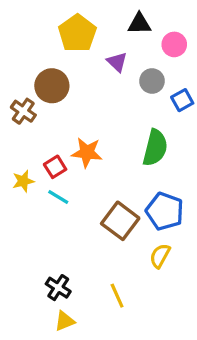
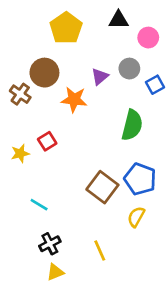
purple triangle: (117, 62) -> (100, 77), moved, turned 36
orange star: (87, 153) -> (74, 100), moved
cyan line: (58, 197) -> (39, 205), moved
black cross: (58, 288) -> (50, 244), turned 30

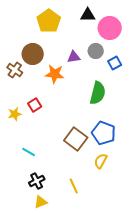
pink circle: (148, 38) -> (110, 28), size x1.5
purple triangle: (100, 77) -> (74, 57), turned 32

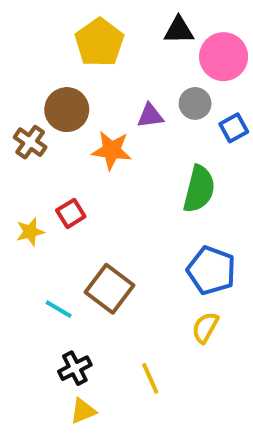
brown square: (76, 139) -> (110, 289), moved

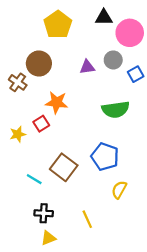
orange star: (112, 150) -> (57, 102), moved
green semicircle: (199, 189) -> (116, 109), turned 68
blue pentagon: (211, 270) -> (105, 157), moved
black cross: (75, 368) -> (44, 213), turned 30

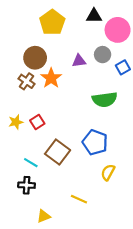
brown cross: (18, 82) -> (27, 81), moved
orange star: (57, 102) -> (51, 78), moved, turned 30
red square: (41, 124) -> (37, 122), moved
black cross: (44, 213) -> (27, 185), moved
yellow line: (87, 219) -> (79, 199), turned -42

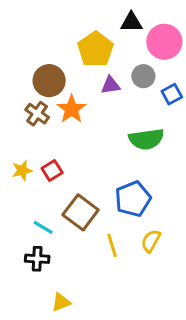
yellow pentagon: (52, 22) -> (95, 49), moved
blue pentagon: (95, 142) -> (133, 199), turned 30
yellow line: (79, 199) -> (112, 245), moved, turned 49

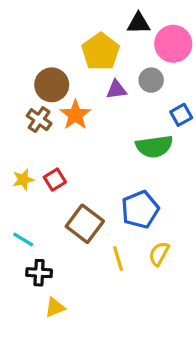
blue square: (172, 94) -> (181, 115), moved
cyan line: (43, 227) -> (23, 240), moved
yellow triangle: (61, 302) -> (55, 307), moved

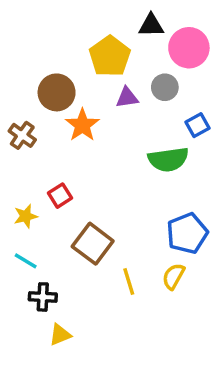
brown cross: (39, 120) -> (22, 135), moved
yellow star: (23, 180) -> (26, 216), moved
blue pentagon: (140, 210) -> (187, 233), moved

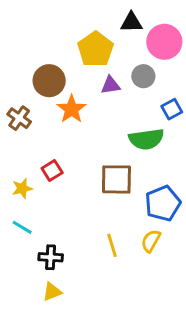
brown square: (93, 244) -> (116, 179), moved, turned -36
black cross: (43, 297) -> (51, 257), moved

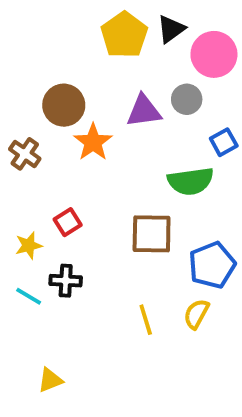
black triangle: (131, 22) -> (171, 29), turned -35
yellow pentagon: (95, 49) -> (124, 35), moved
purple triangle: (110, 85) -> (144, 111), size x1.4
black cross: (51, 257) -> (66, 281), moved
yellow triangle: (52, 292) -> (50, 380), moved

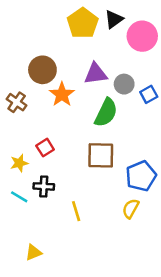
gray circle: (187, 99) -> (124, 84), moved
green semicircle: (191, 181) -> (106, 113), moved, turned -56
yellow line: (146, 320) -> (76, 211), moved

